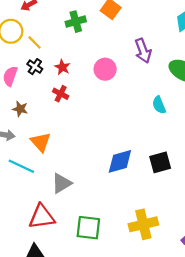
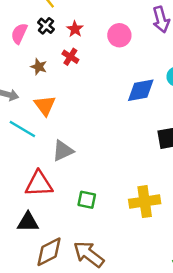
brown star: (20, 109) -> (39, 67), moved
blue diamond: (120, 161) -> (141, 90), moved
green square: (88, 228) -> (87, 200), size x0.7

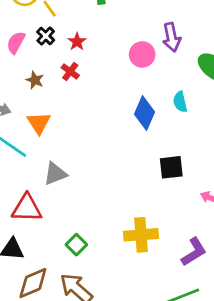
pink circle: (119, 35) -> (142, 54), moved
blue diamond: (141, 90) -> (145, 113), turned -60
green square: (87, 200) -> (76, 245), moved, turned 30

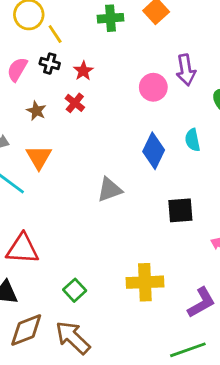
black cross: (46, 36) -> (50, 64), turned -30
gray triangle: (55, 174) -> (110, 190), moved

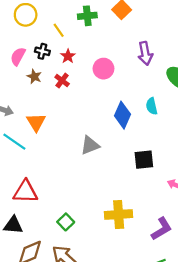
yellow line: (55, 34) -> (59, 30), moved
pink circle: (153, 87) -> (103, 69), moved
brown star: (36, 111) -> (34, 76), moved

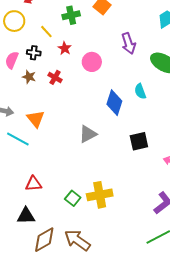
red star: (68, 56) -> (65, 48), moved
red triangle: (25, 192) -> (33, 184), size x0.7
yellow cross: (119, 214) -> (100, 195), moved
green square: (66, 222) -> (73, 198), moved

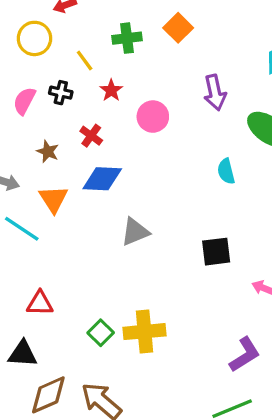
brown star: (29, 77) -> (48, 151), moved
blue diamond: (114, 103) -> (102, 179), moved, turned 70

